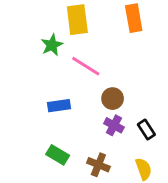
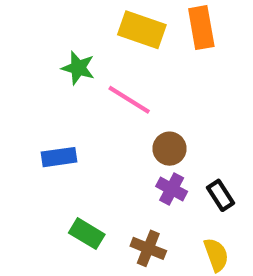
yellow rectangle: (77, 20) -> (142, 30), moved, turned -64
green star: (52, 45) -> (78, 68), turned -30
blue rectangle: (59, 106) -> (59, 157), moved

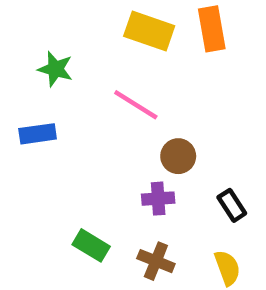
green star: (78, 68) -> (55, 69), moved
blue rectangle: (59, 157) -> (38, 134), moved
purple cross: (172, 189) -> (158, 199), moved, turned -32

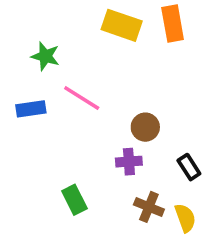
pink line: (136, 105) -> (82, 98), moved
green rectangle: (91, 245) -> (74, 200), turned 32
brown cross: (156, 261) -> (149, 207), moved

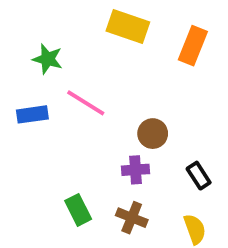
orange rectangle: (173, 24) -> (193, 46), moved, turned 32
brown cross: (149, 207) -> (132, 218), moved

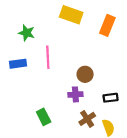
pink line: (86, 103) -> (48, 57), turned 55
black rectangle: (199, 176) -> (111, 98), turned -64
brown cross: (132, 218) -> (87, 119), moved, turned 35

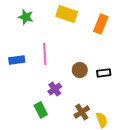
green star: (27, 33) -> (26, 17), moved
purple cross: (75, 94) -> (55, 89), moved, turned -32
black rectangle: (111, 98) -> (104, 73), moved

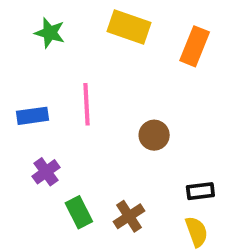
black rectangle: (104, 73) -> (200, 191), moved
purple cross: (55, 89) -> (46, 172), moved
brown cross: (82, 112) -> (129, 216), moved

